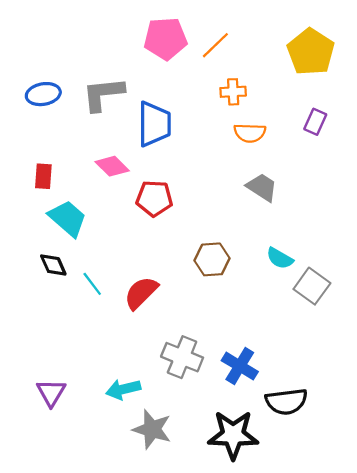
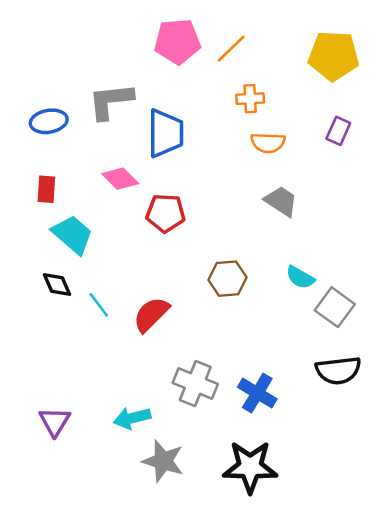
yellow pentagon: (311, 52) -> (334, 56), turned -30
blue ellipse: (43, 94) -> (49, 121), moved
black semicircle: (286, 402) -> (338, 370), moved

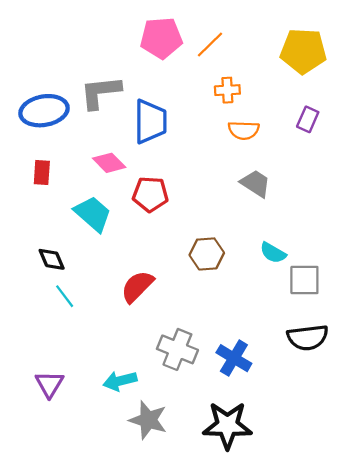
blue ellipse: (49, 121) -> (44, 111), size x1.4
cyan trapezoid: (73, 235) -> (93, 214), moved
cyan line: (99, 305) -> (65, 296), moved
gray square: (335, 307) -> (304, 280), turned -36

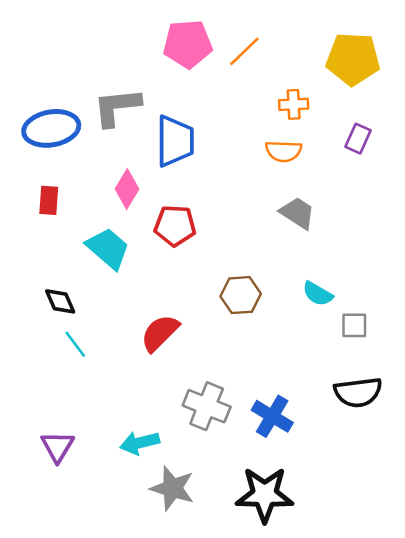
orange cross: (227, 90) -> (294, 104), moved
pink diamond: (109, 163) -> (127, 189), turned 76
gray square: (304, 280) -> (354, 325), size x0.7

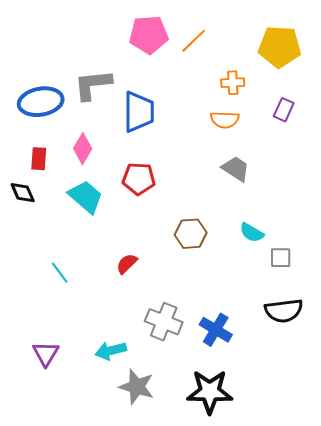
pink diamond: (127, 189) -> (83, 149), moved
black diamond: (60, 301) -> (23, 193), moved
red semicircle: (160, 333) -> (127, 264), size x0.7

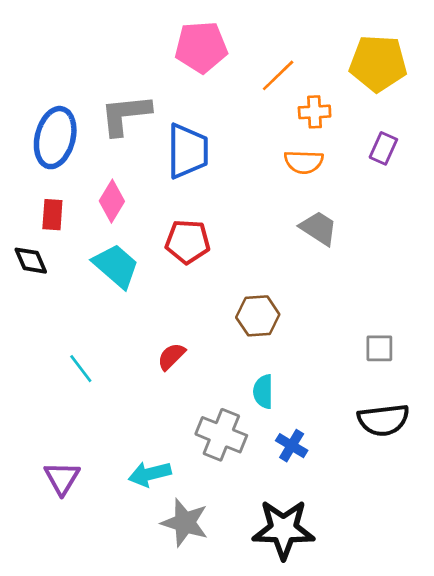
orange line: (194, 41) -> (278, 75), moved
blue ellipse: (41, 102) -> (55, 138), turned -66
cyan semicircle: (252, 233) -> (263, 392), moved, turned 60
blue cross: (216, 330) -> (292, 446), size x0.7

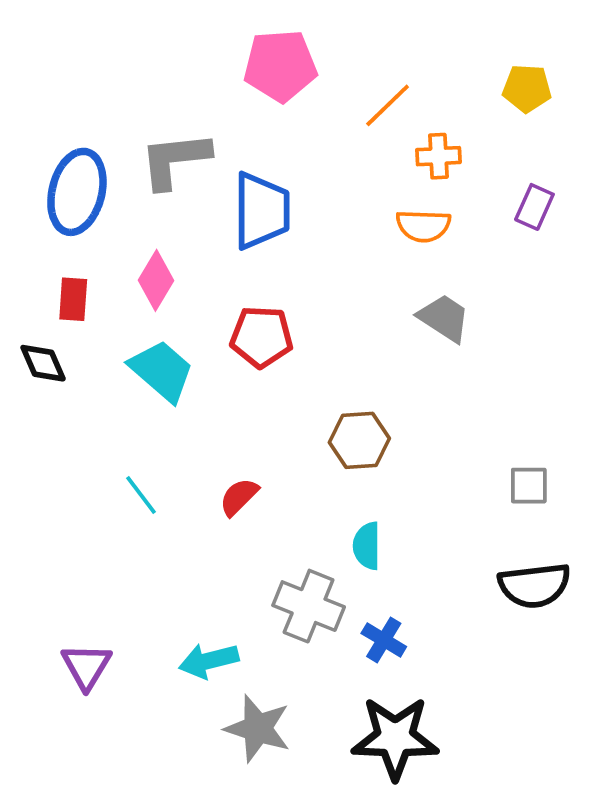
yellow pentagon: (378, 63) -> (527, 88), size x0.6
cyan line: (81, 369) -> (141, 495), moved
blue cross: (292, 446) -> (384, 640), moved

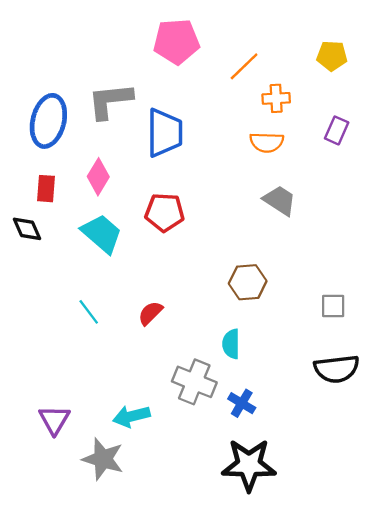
brown hexagon: (359, 440) -> (248, 282), moved
gray star: (258, 728) -> (103, 459), moved

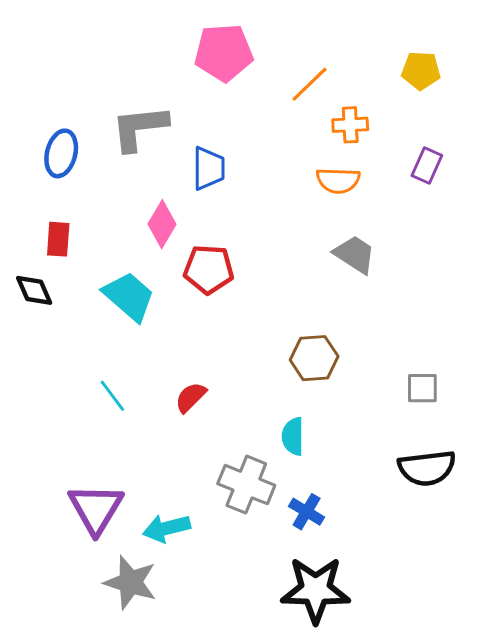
blue ellipse: (48, 121) -> (61, 153), size x0.7
blue trapezoid: (165, 133) -> (209, 168), size x0.7
pink diamond: (98, 177) -> (162, 224), moved
purple triangle: (54, 420) -> (96, 509), moved, size x1.4

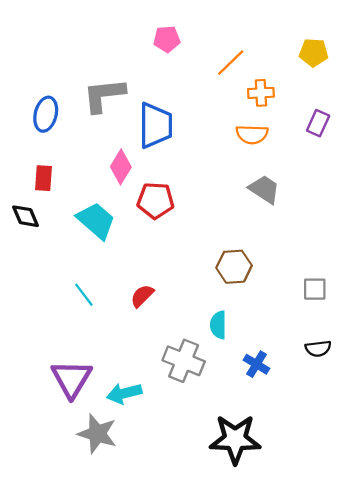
pink pentagon: (224, 53) -> (167, 39), size x0.6
blue trapezoid: (209, 168) -> (156, 125), size x1.4
black semicircle: (427, 468) -> (318, 348), size x0.6
blue cross: (307, 512) -> (256, 364), moved

